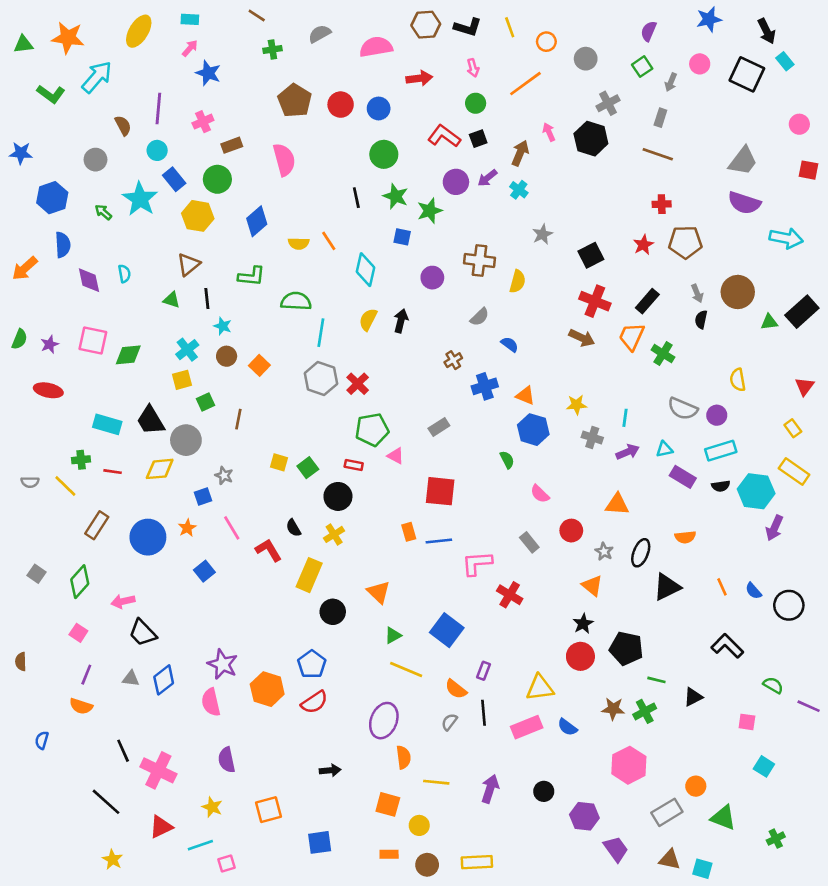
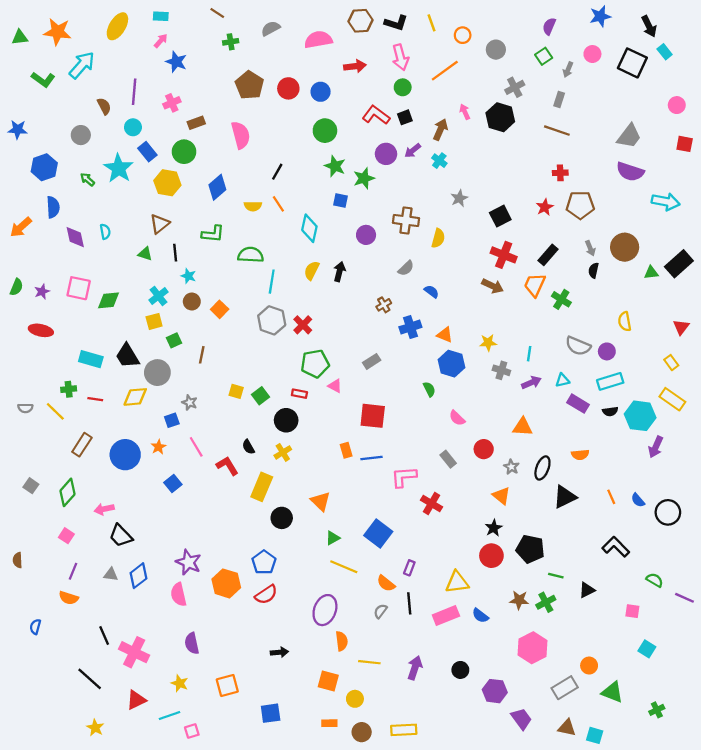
pink arrow: (473, 68) -> (400, 57), size x1.6
black line: (356, 198) -> (277, 172), moved, turned 42

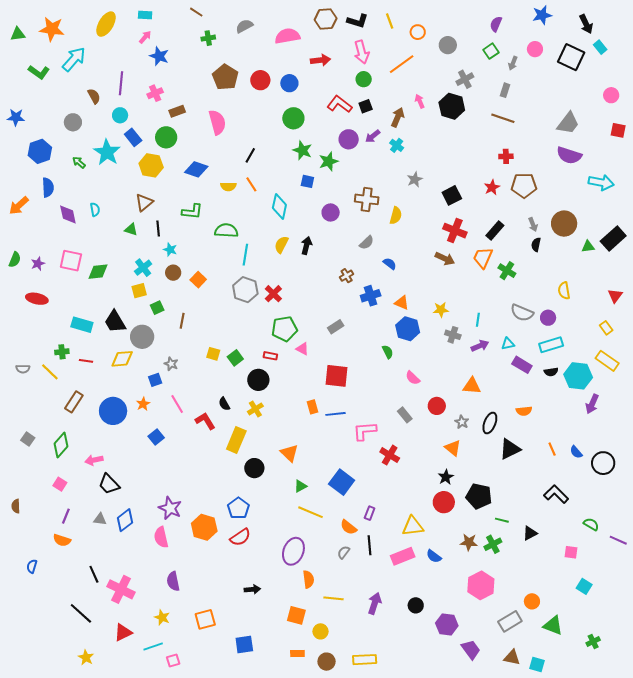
blue diamond: (217, 187) -> (196, 169), turned 60

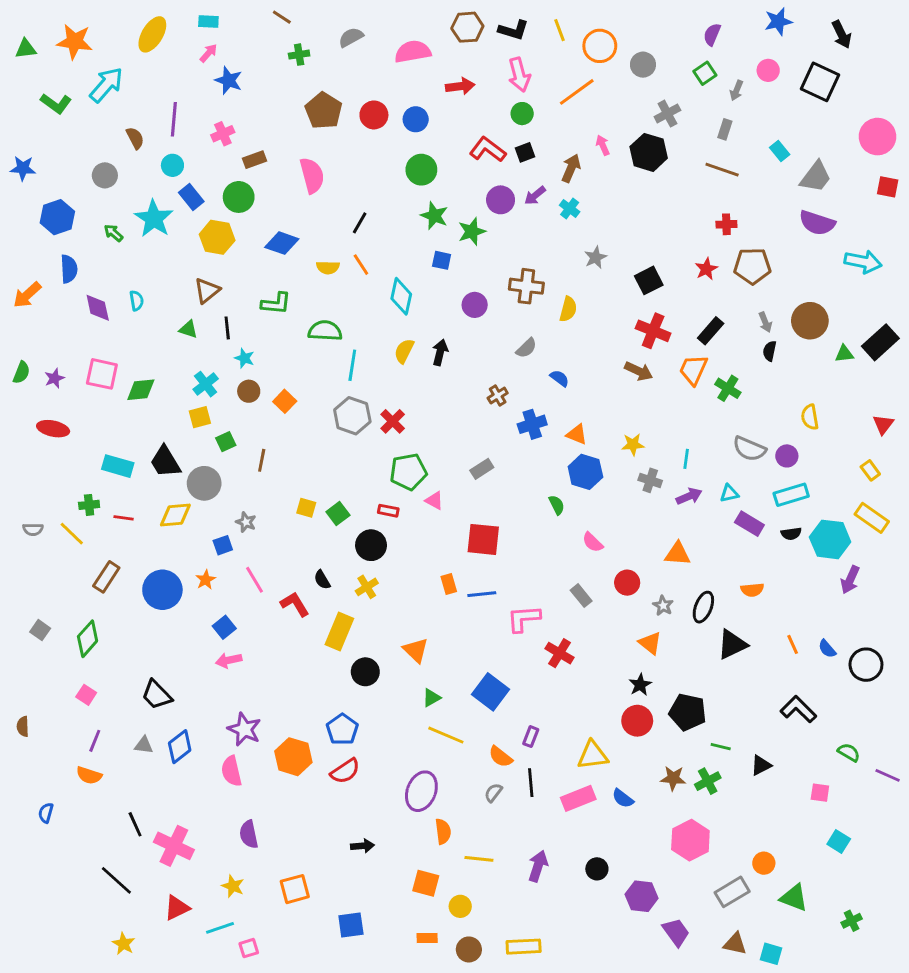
orange circle: (418, 32) -> (600, 46), size x1.5
cyan rectangle: (600, 47) -> (780, 151), moved
pink circle: (611, 95) -> (877, 137), size x1.6
pink arrow: (94, 460) -> (229, 660), moved

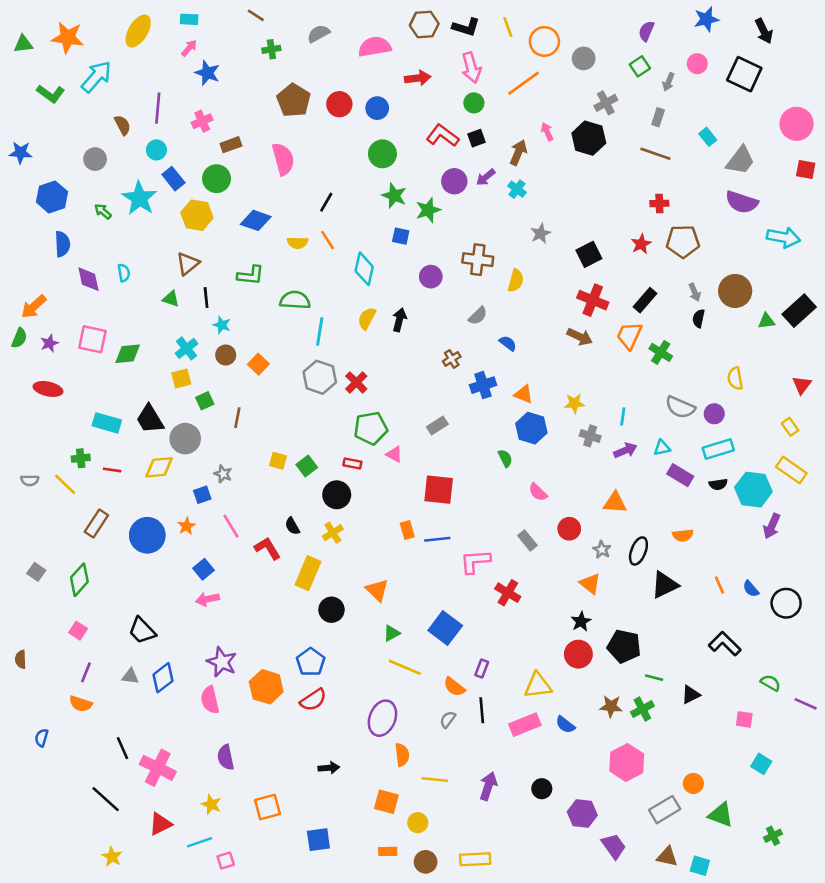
orange arrow: (27, 295) -> (34, 307), moved

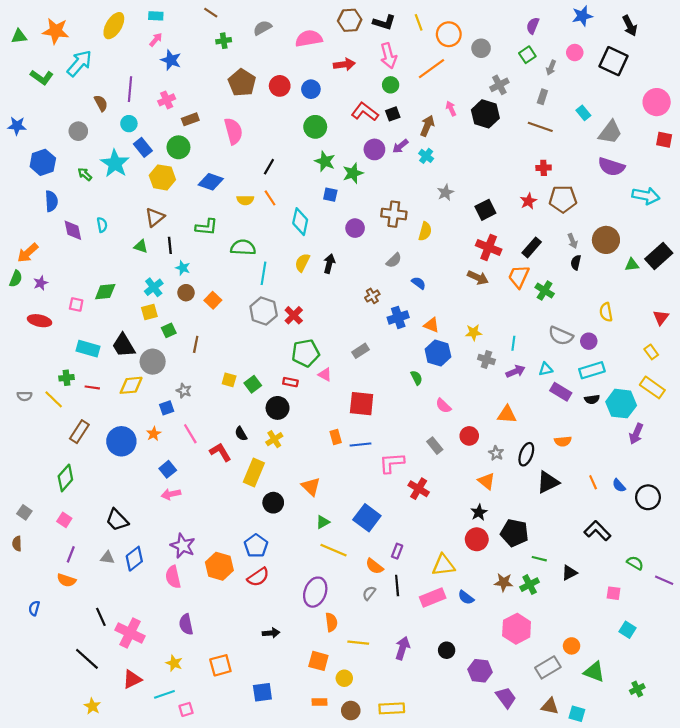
pink square: (92, 339) -> (76, 305), moved, size x0.6
gray square: (36, 572) -> (24, 512), moved

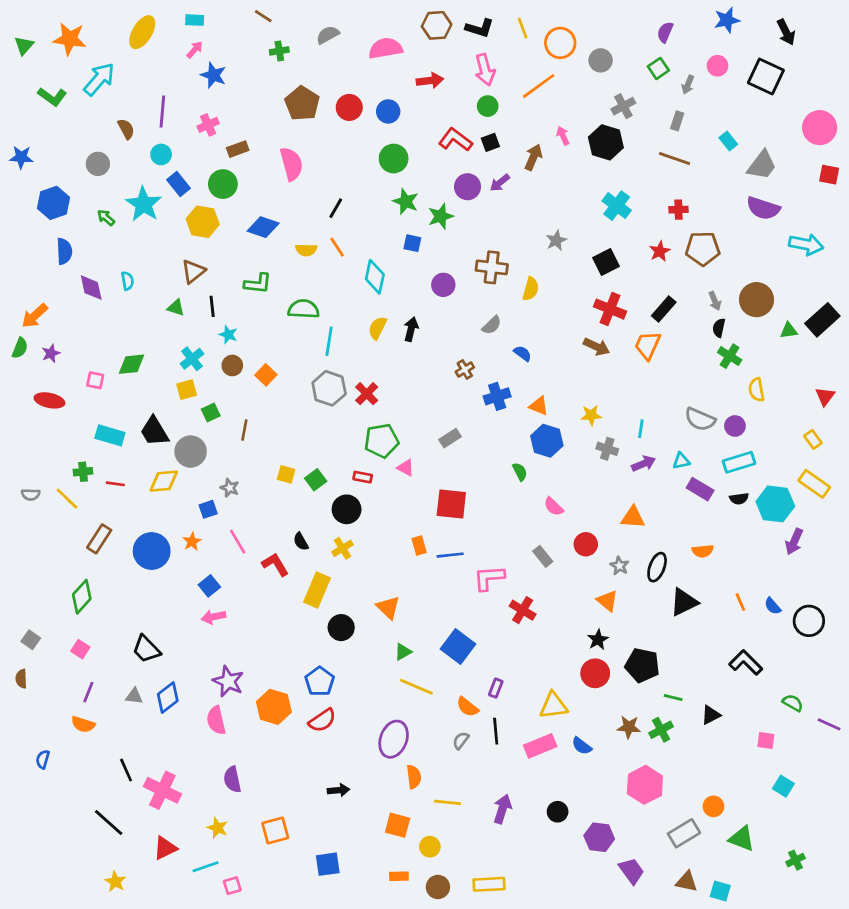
green triangle: (19, 36) -> (24, 46), turned -42
cyan cross: (426, 156) -> (617, 206), moved, size x1.5
green cross: (545, 291) -> (730, 356), moved

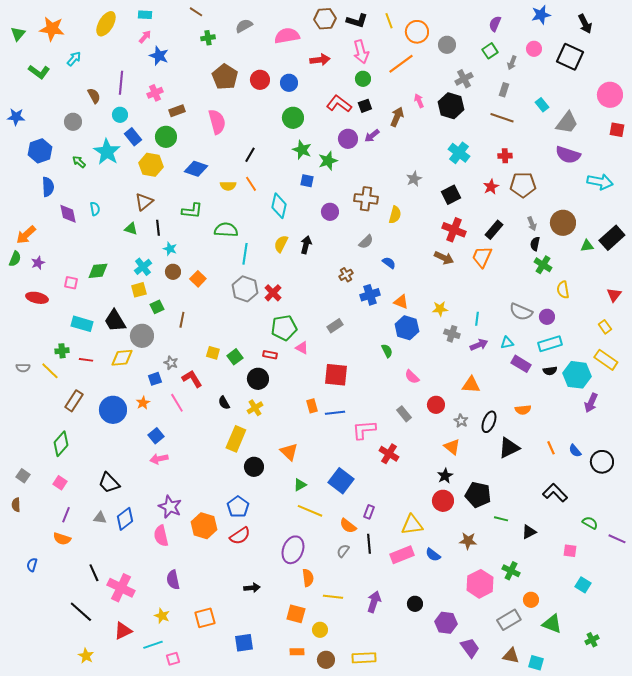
cyan arrow: (99, 79) -> (74, 59), size x0.6
red L-shape: (275, 564) -> (192, 379), moved
green cross: (661, 730) -> (511, 571), moved, turned -36

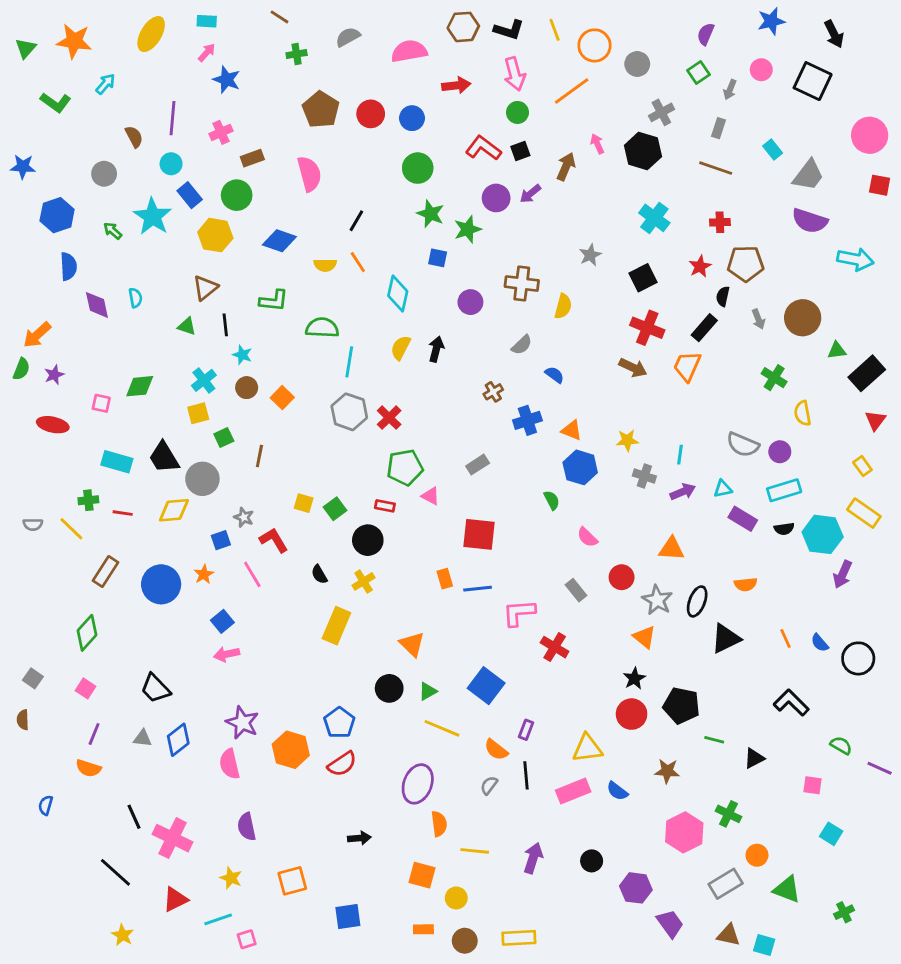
black rectangle: (612, 238) -> (867, 373), moved
black semicircle: (535, 244) -> (723, 296), moved
gray star: (461, 421) -> (657, 600), size x1.5
black circle: (254, 467) -> (389, 688), moved

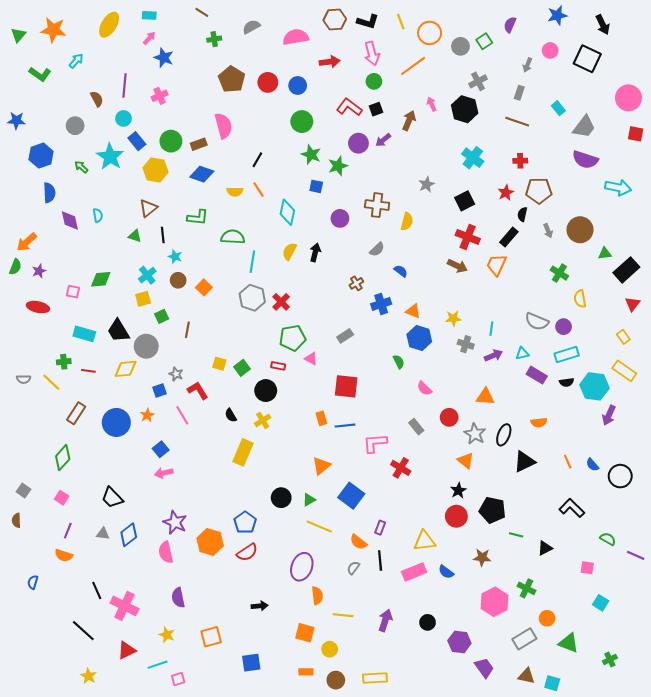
green square: (699, 73) -> (484, 41), moved
brown rectangle: (252, 158) -> (199, 144), moved
orange triangle: (412, 644) -> (321, 466), moved, turned 36

